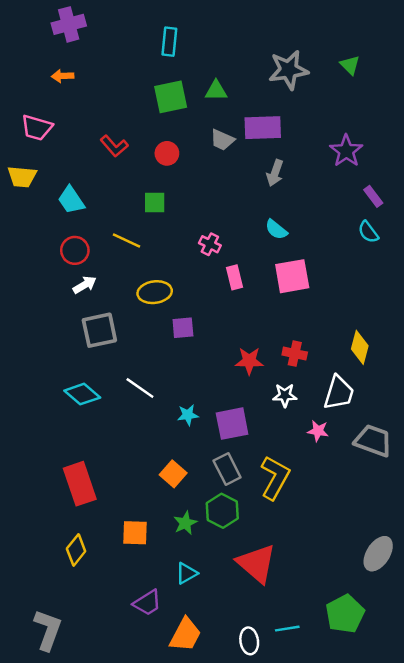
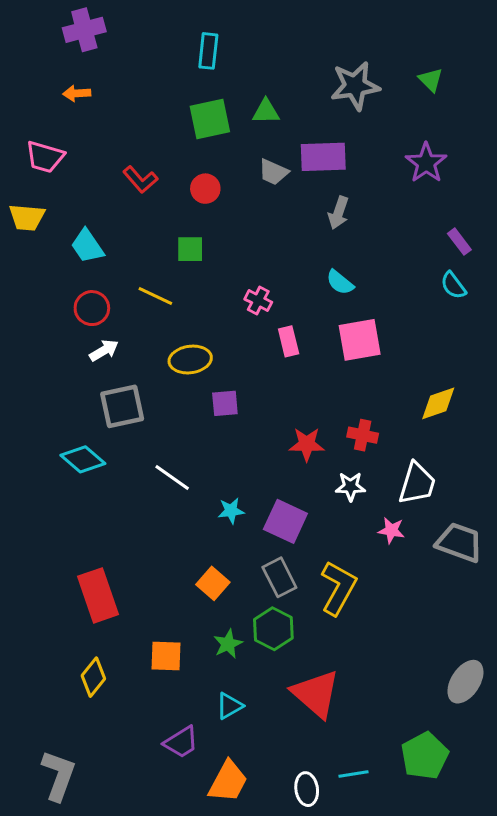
purple star: (346, 151) -> (426, 163), moved
yellow diamond: (360, 347) -> (438, 403), moved, turned 56
cyan diamond: (82, 394) -> (83, 459), moved
purple square: (232, 424) -> (285, 521), turned 36

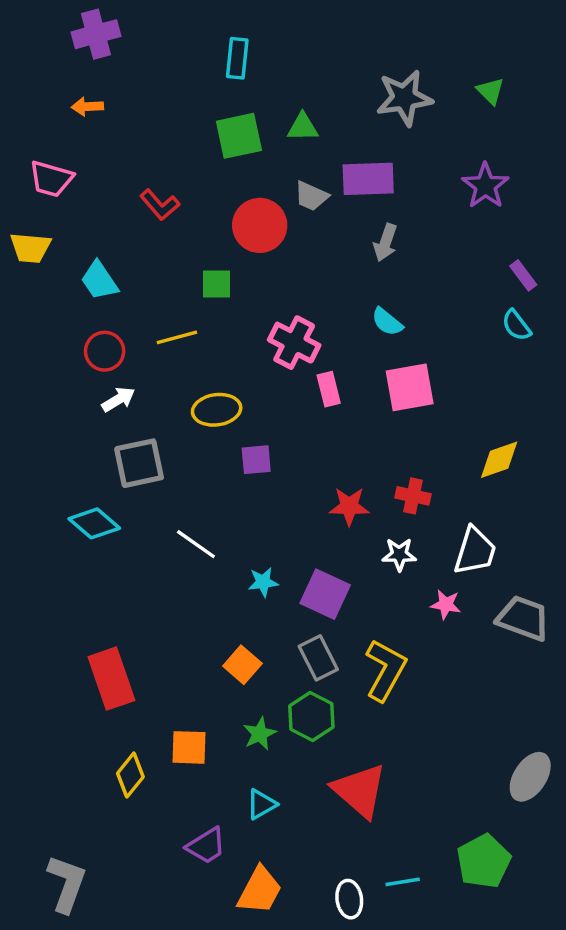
red circle: (205, 189) -> (260, 225), moved, size x1.6
yellow line: (155, 296) -> (177, 337), turned -40
pink cross: (258, 301) -> (294, 343), size x1.6
yellow diamond: (93, 677) -> (130, 775), moved

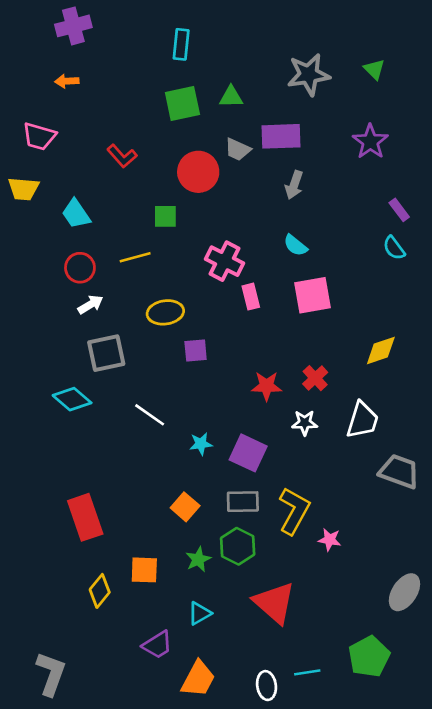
red cross: (413, 496) -> (315, 378), turned 35
pink star: (446, 604) -> (330, 540), moved
gray rectangle: (318, 658) -> (243, 502), turned -64

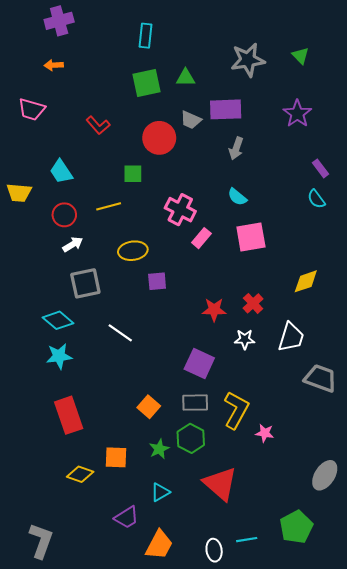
yellow trapezoid: (23, 189) -> (19, 193), moved
pink rectangle: (251, 297) -> (201, 238), turned 54
cyan star: (201, 444) -> (59, 356), moved, size x1.4
yellow diamond: (100, 591) -> (80, 474), turned 70

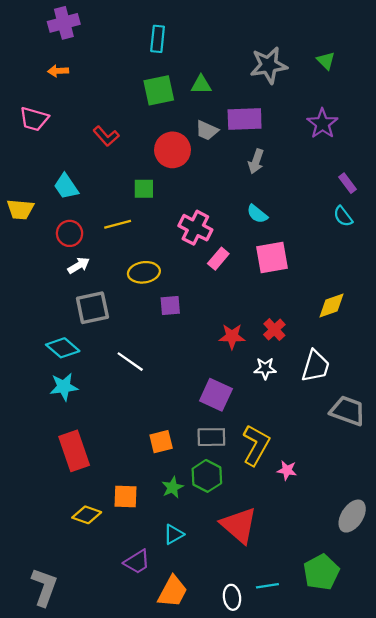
orange square: (149, 407) -> (161, 442), turned 35

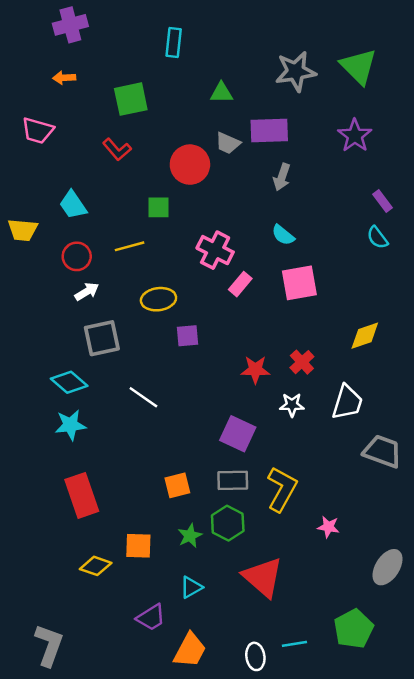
green triangle: (326, 61) -> (359, 66), size x1.8
green square: (159, 90) -> (131, 99), moved
pink star: (287, 470) -> (328, 527), moved

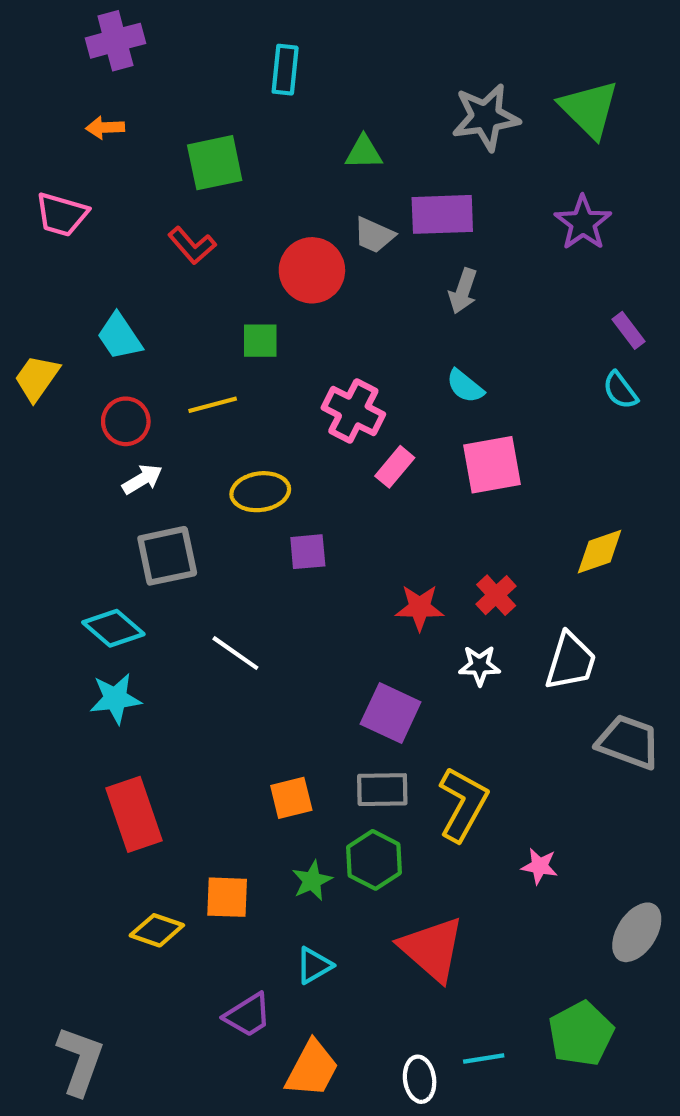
yellow trapezoid: (23, 230) -> (37, 378), turned 120

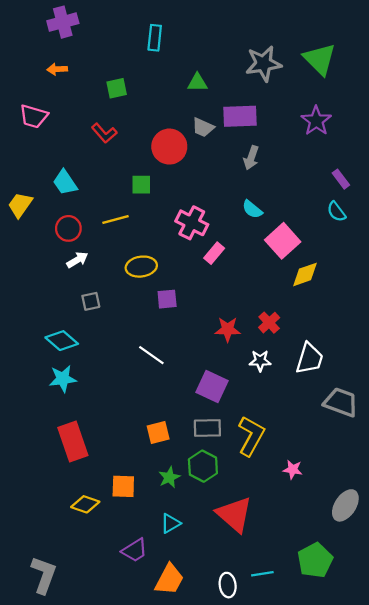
green square: (215, 163) -> (117, 88), size x0.7
pink square: (492, 465) -> (283, 241), moved, turned -32
yellow diamond: (600, 552) -> (305, 274), moved
gray square: (167, 556) -> (91, 301), size x0.6
white line: (235, 653) -> (151, 355), moved

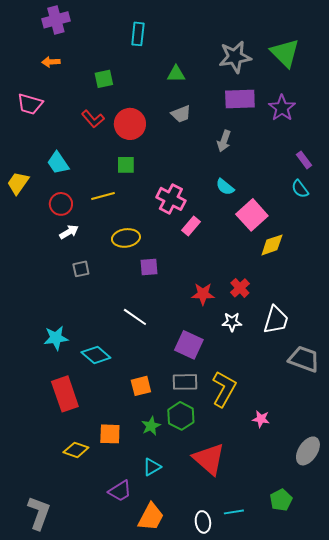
purple rectangle: (240, 116) -> (240, 99), moved
gray trapezoid: (203, 127) -> (181, 114), turned -45
red circle: (169, 147) -> (130, 124), moved
cyan diamond: (62, 341) -> (96, 355), moved
green pentagon: (315, 560) -> (281, 500), size x0.7

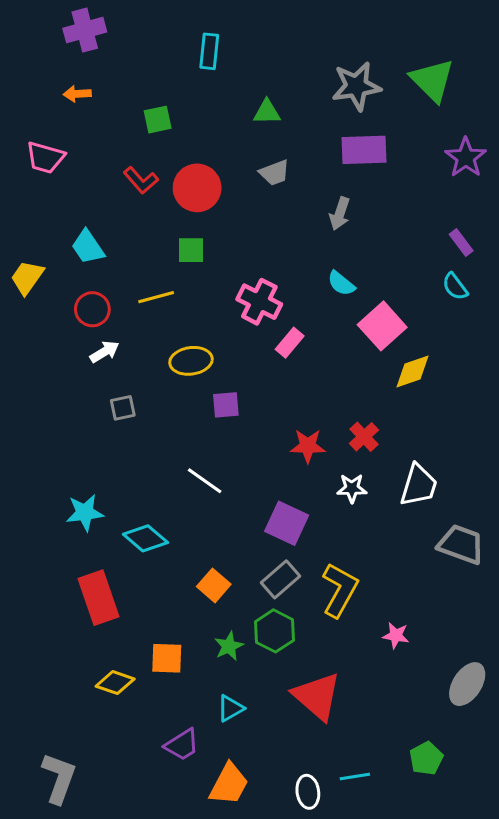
purple star: (282, 108) -> (466, 158), moved
gray rectangle: (185, 382) -> (281, 579), turned -40
orange square: (141, 386) -> (214, 585), turned -35

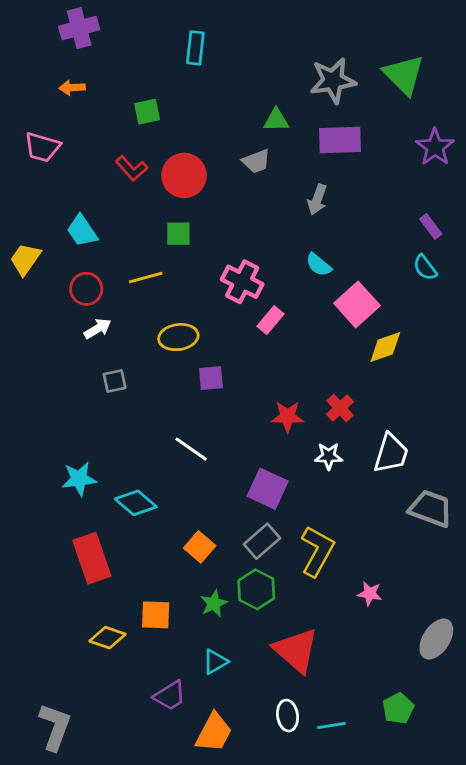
green triangle: (267, 112) -> (276, 120), moved
white ellipse: (308, 792) -> (288, 716), moved

